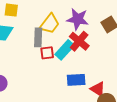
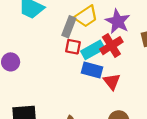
blue rectangle: (76, 80) -> (92, 70), moved
red triangle: (98, 89) -> (112, 82), moved

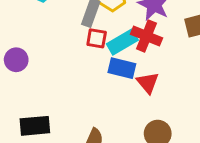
red cross: (111, 46) -> (146, 36), turned -35

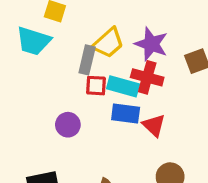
cyan rectangle: (122, 42) -> (123, 86), turned 52
purple circle: (16, 60) -> (68, 125), moved

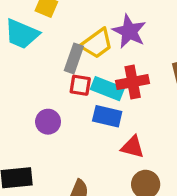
purple star: (151, 44) -> (129, 31), moved
red cross: (147, 77) -> (133, 82), turned -32
red triangle: (154, 125) -> (132, 147), moved, turned -35

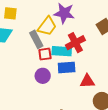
gray rectangle: (74, 58) -> (36, 39), turned -30
purple circle: (48, 122) -> (43, 76), moved

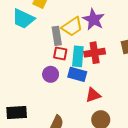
cyan rectangle: (62, 51) -> (78, 56), turned 72
red triangle: (87, 81) -> (93, 95), turned -35

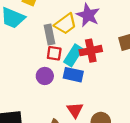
cyan rectangle: (78, 56) -> (73, 55), turned 30
red triangle: (93, 95) -> (75, 110), moved, turned -42

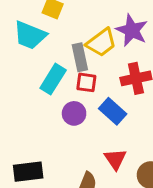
cyan rectangle: (73, 55) -> (53, 79), moved
blue rectangle: (73, 75) -> (113, 111), turned 30

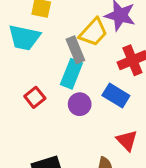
cyan rectangle: (53, 79) -> (71, 74), moved
red square: (86, 82) -> (35, 97), moved, turned -36

